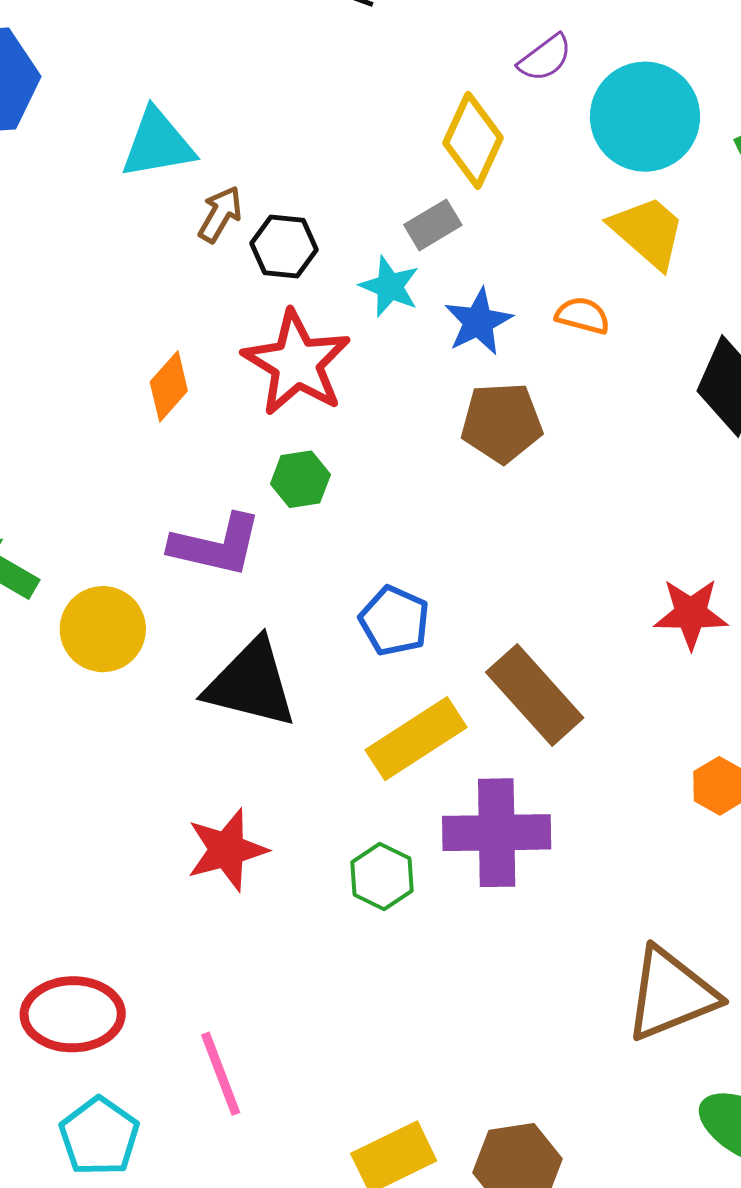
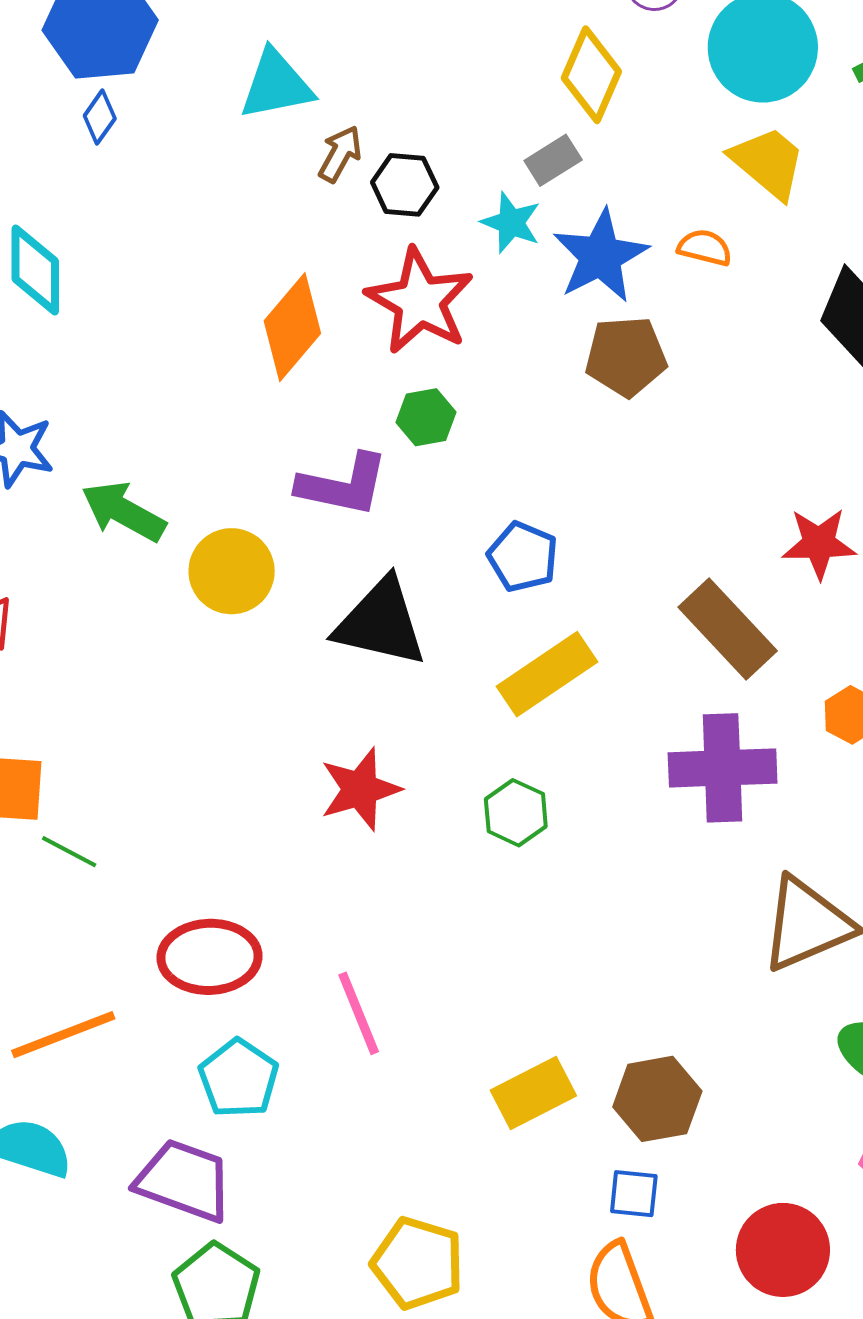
blue star: (478, 322) -> (601, 256), size x1.4
orange diamond: (169, 386) -> (292, 327), size x1.5
brown rectangle: (535, 695) -> (728, 629), moved
purple cross: (497, 833) -> (723, 768), moved

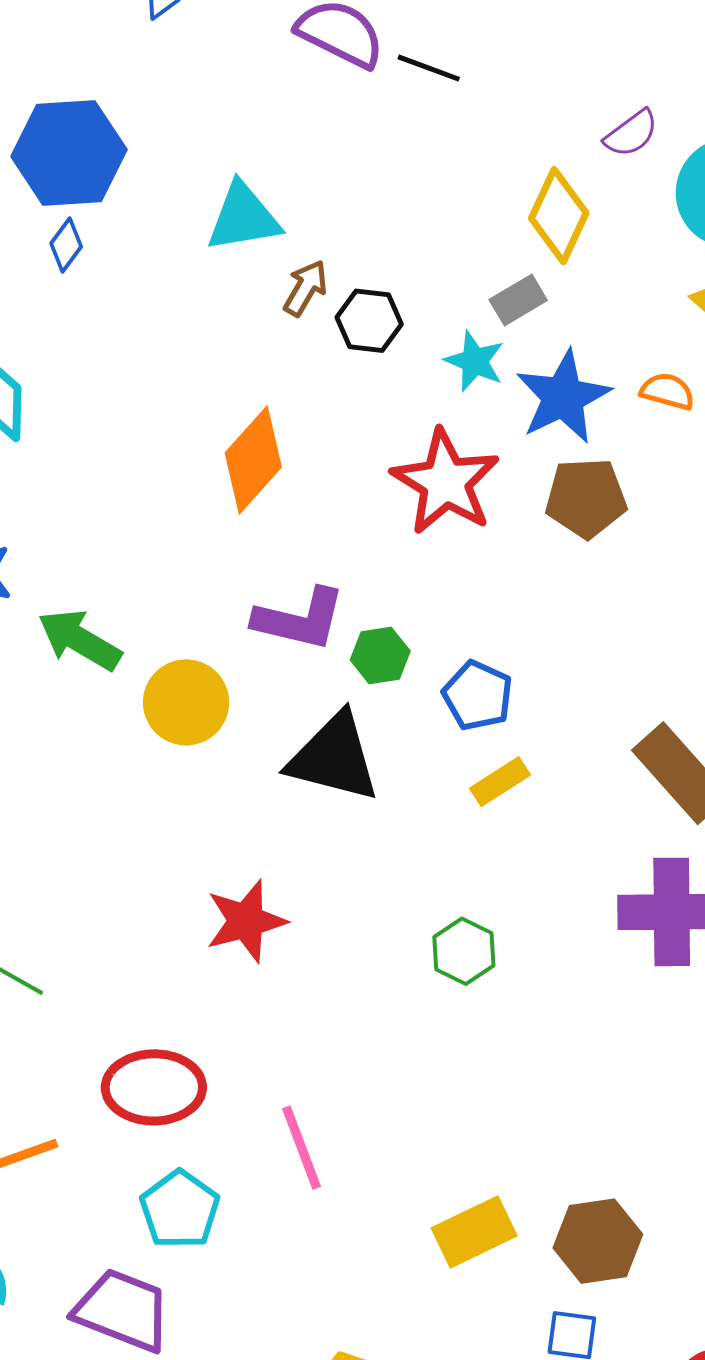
red star: (420, 301) -> (445, 482), moved
green hexagon: (426, 417) -> (380, 655), moved
yellow rectangle: (547, 674) -> (500, 782), moved, size x0.6
red star: (360, 789) -> (246, 921), moved

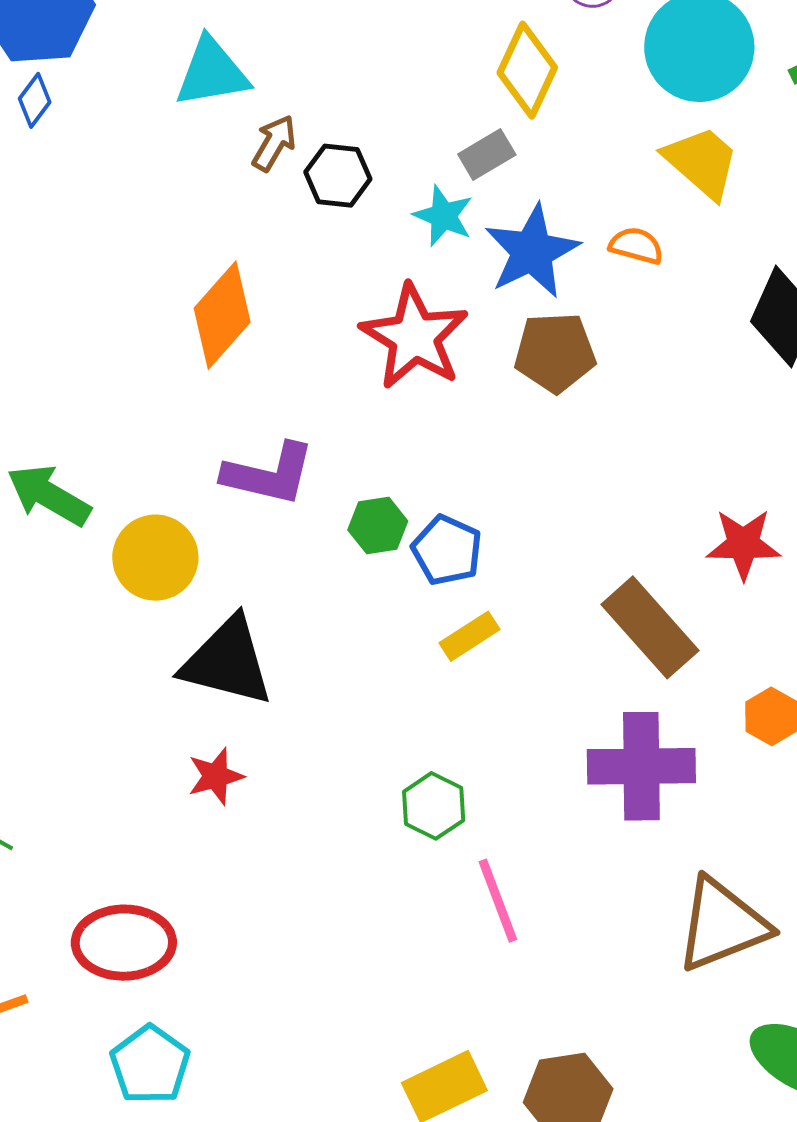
green hexagon: (380, 655) -> (378, 525), moved
black triangle: (334, 758) -> (227, 662), moved
red star: (246, 921) -> (216, 776), size x0.7
pink line: (301, 1148) -> (498, 901), moved

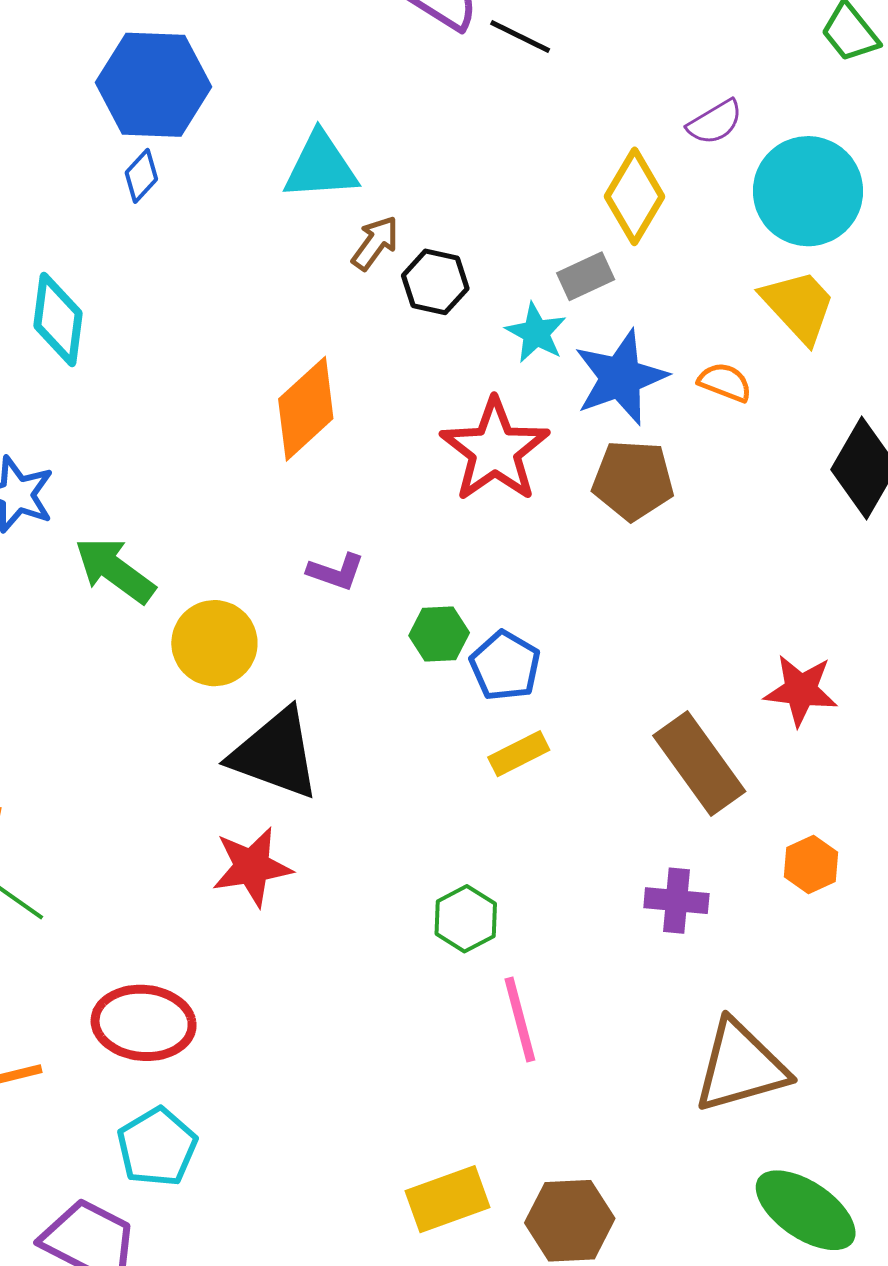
purple L-shape: (269, 474) -> (336, 572), size x0.6
purple cross: (641, 766) -> (676, 901), size x0.6
red star: (216, 776) -> (252, 867), size x1.4

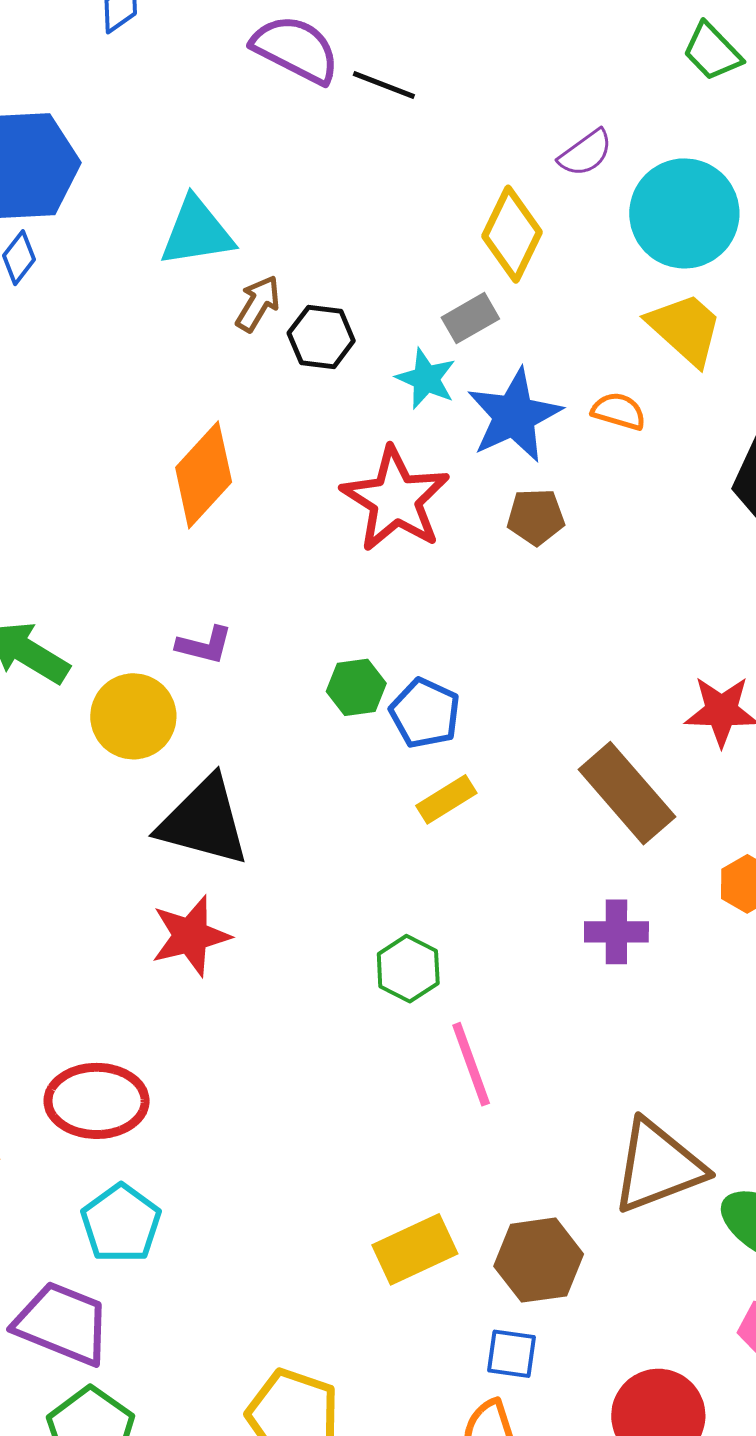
brown pentagon: (633, 480) -> (536, 517), size x0.7
purple L-shape: (336, 572) -> (204, 645), moved
brown triangle: (740, 1066) -> (658, 1166), moved

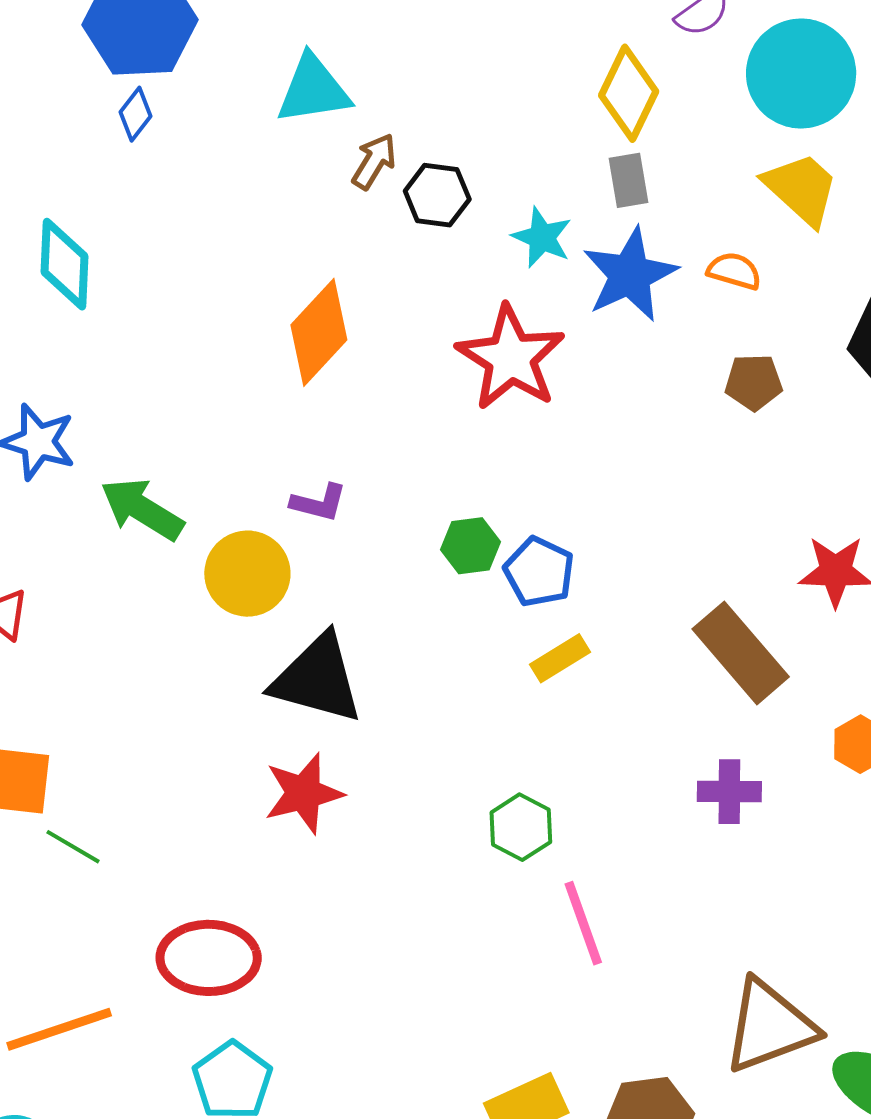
gray rectangle: (470, 318) -> (628, 180), moved, turned -70
brown pentagon: (536, 517) -> (754, 382), moved

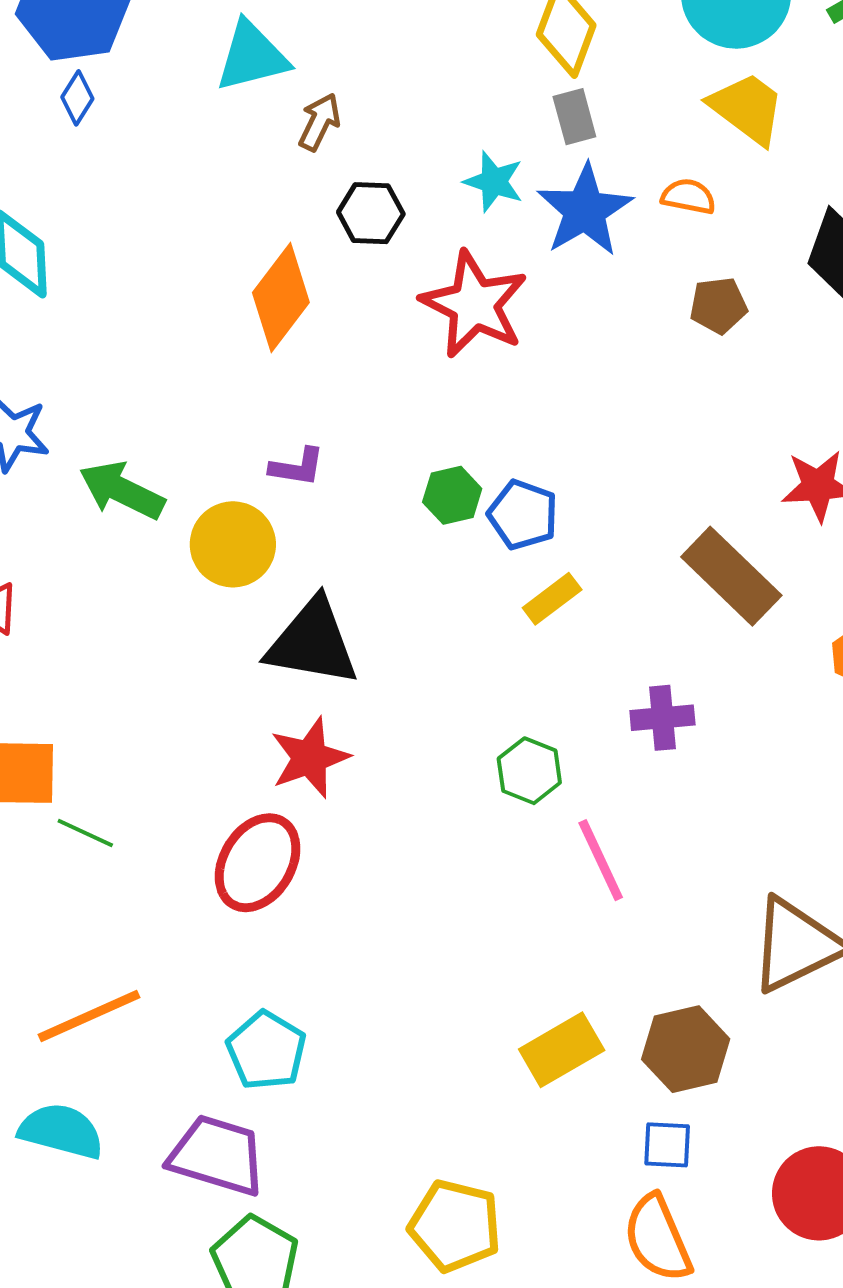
black hexagon: (437, 195) -> (371, 213), moved
purple cross: (729, 792) -> (662, 718), moved
red ellipse: (209, 958) -> (258, 863), moved, turned -54

